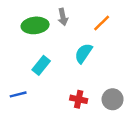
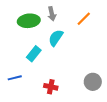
cyan semicircle: (83, 53) -> (56, 38), moved
red cross: (79, 99) -> (51, 87), moved

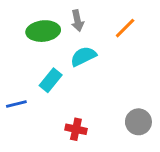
cyan semicircle: (56, 38) -> (83, 56), turned 30
blue line: (15, 78) -> (16, 104), moved

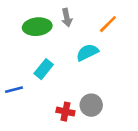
cyan semicircle: (83, 56) -> (87, 52), moved
gray circle: (138, 122) -> (91, 105), moved

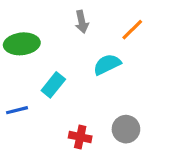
green ellipse: (37, 27) -> (22, 44), moved
gray circle: (91, 105) -> (126, 129), moved

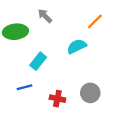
gray arrow: (82, 22) -> (45, 16), moved, turned 147
blue line: (17, 110) -> (25, 87), moved

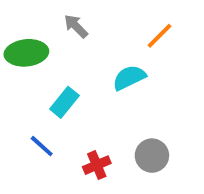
blue line: (25, 87) -> (42, 146), turned 56
red cross: (57, 99) -> (97, 165), turned -35

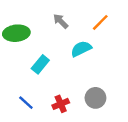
gray arrow: (76, 26) -> (61, 21), moved
blue line: (42, 146) -> (26, 103), moved

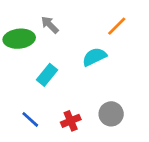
gray arrow: (61, 21) -> (50, 25), moved

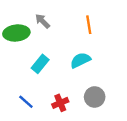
orange line: (117, 26) -> (89, 25), moved, turned -54
cyan semicircle: (94, 57) -> (80, 60), moved

